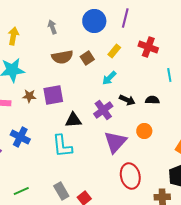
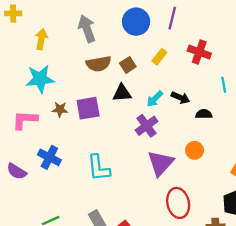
gray arrow: (52, 27) -> (87, 29), size x1.6
cyan arrow: (109, 78) -> (155, 99), moved
black arrow: (127, 100) -> (180, 98), moved
black triangle: (73, 120) -> (122, 93), moved

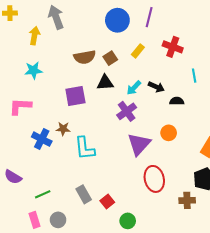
gray arrow: (87, 29) -> (56, 17), moved
cyan star: (40, 79) -> (33, 70), size x0.7
brown star: (60, 109) -> (63, 129), moved
purple semicircle: (17, 171) -> (13, 177), moved

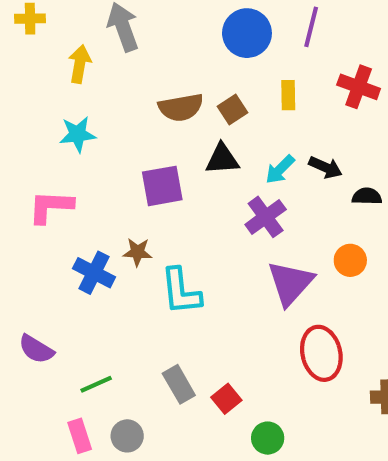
yellow rectangle: (138, 51) -> (288, 95), turned -40

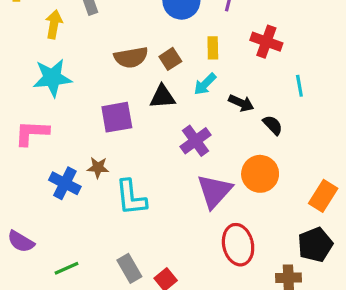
cyan star: (78, 134) -> (52, 78), size x1.4
cyan arrow: (280, 169) -> (205, 84), moved
black semicircle: (367, 196) -> (273, 125), turned 45
orange circle: (350, 260) -> (260, 174), size x1.5

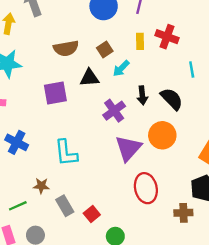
yellow rectangle: (213, 48) -> (140, 41), moved
brown square: (170, 59) -> (105, 50), moved
black arrow: (241, 103) -> (142, 95), moved, turned 60
black semicircle: (273, 125) -> (172, 99), size x1.5
brown star: (98, 168) -> (41, 186), moved

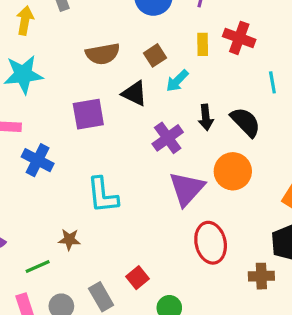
black triangle: (89, 78) -> (134, 94), turned 30
blue cross: (17, 142) -> (38, 160), moved
gray rectangle: (65, 206) -> (101, 297), moved

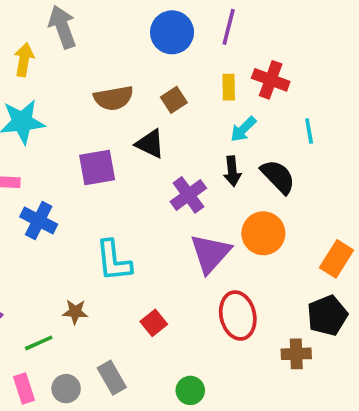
cyan arrow: (177, 81) -> (243, 129), moved
red square: (138, 278) -> (154, 323), moved

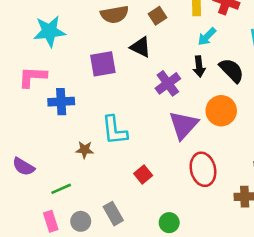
blue cross: (39, 220) -> (61, 102), turned -30
brown star: (75, 312) -> (85, 150), moved

